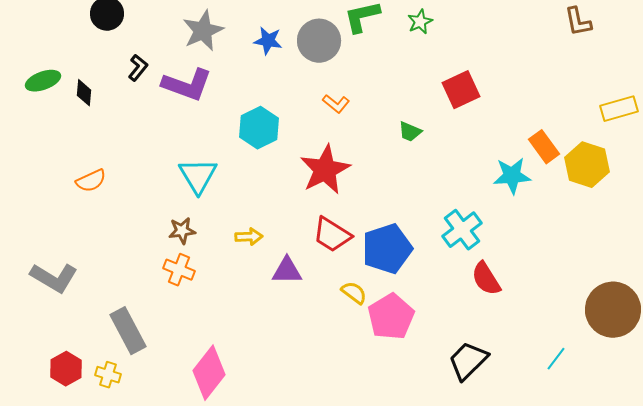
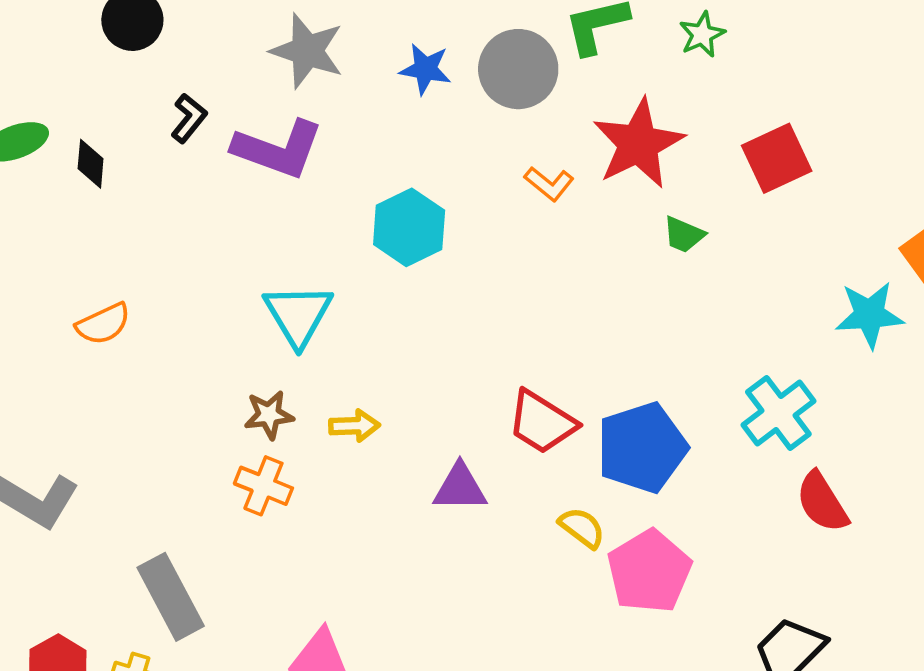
gray star: (203, 31) -> (307, 51), turned -30
red star: (325, 170) -> (638, 144), moved
yellow arrow: (249, 237) -> (354, 426), moved

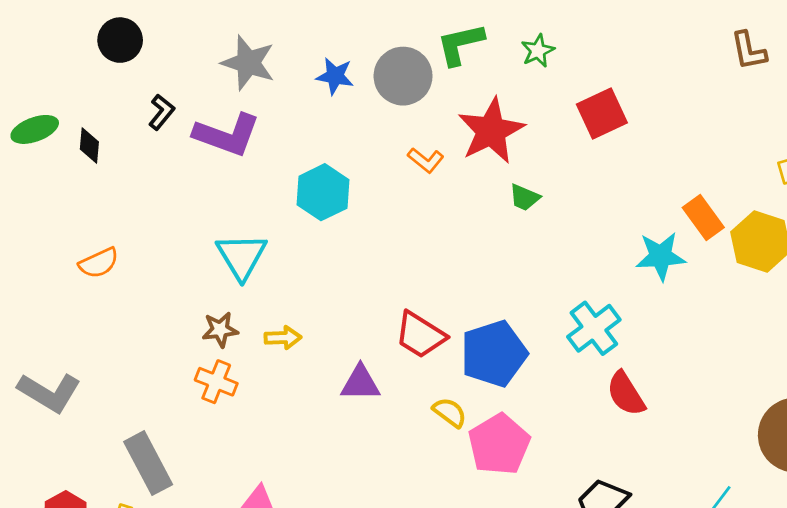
red square: (777, 158) -> (602, 113), moved

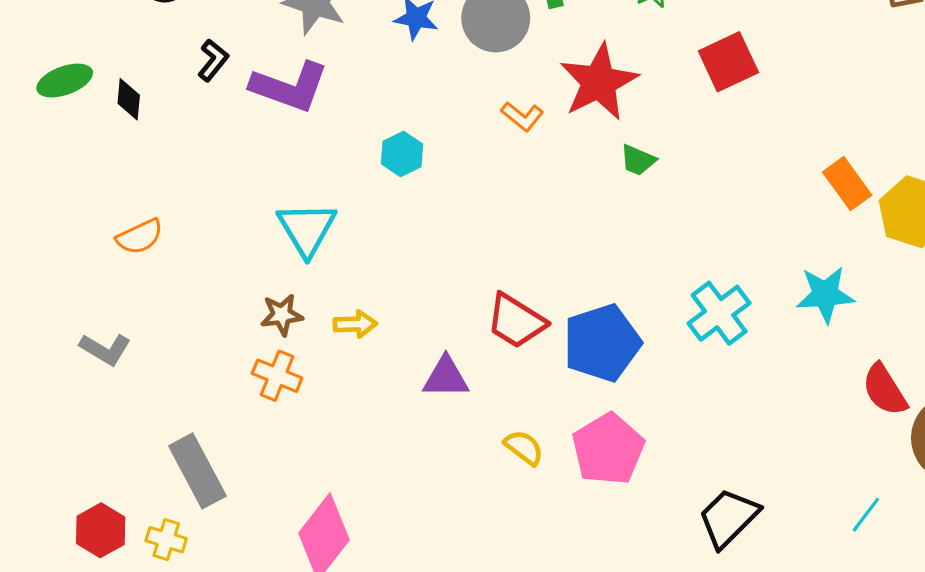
cyan hexagon: (323, 192) -> (402, 154), size x0.7
cyan star: (661, 256) -> (825, 294), moved
gray L-shape: (49, 392) -> (105, 349), moved, size x0.7
red semicircle: (626, 394) -> (885, 390), moved
yellow semicircle: (450, 412) -> (524, 448), moved

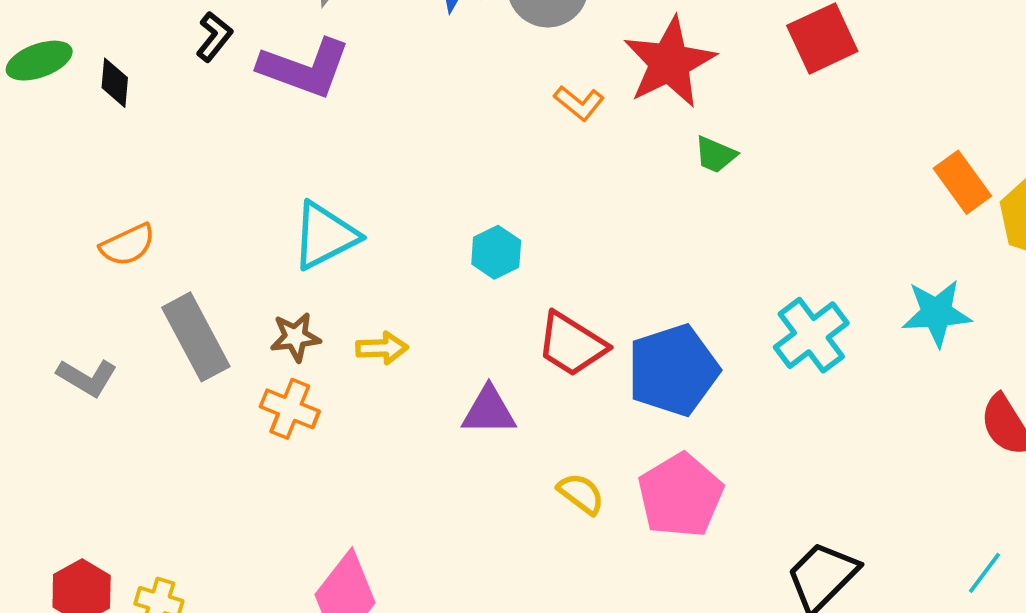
cyan hexagon: (402, 154) -> (496, 252), moved
cyan triangle: (307, 229) -> (325, 236), turned 34
gray rectangle: (197, 471) -> (196, 337), moved

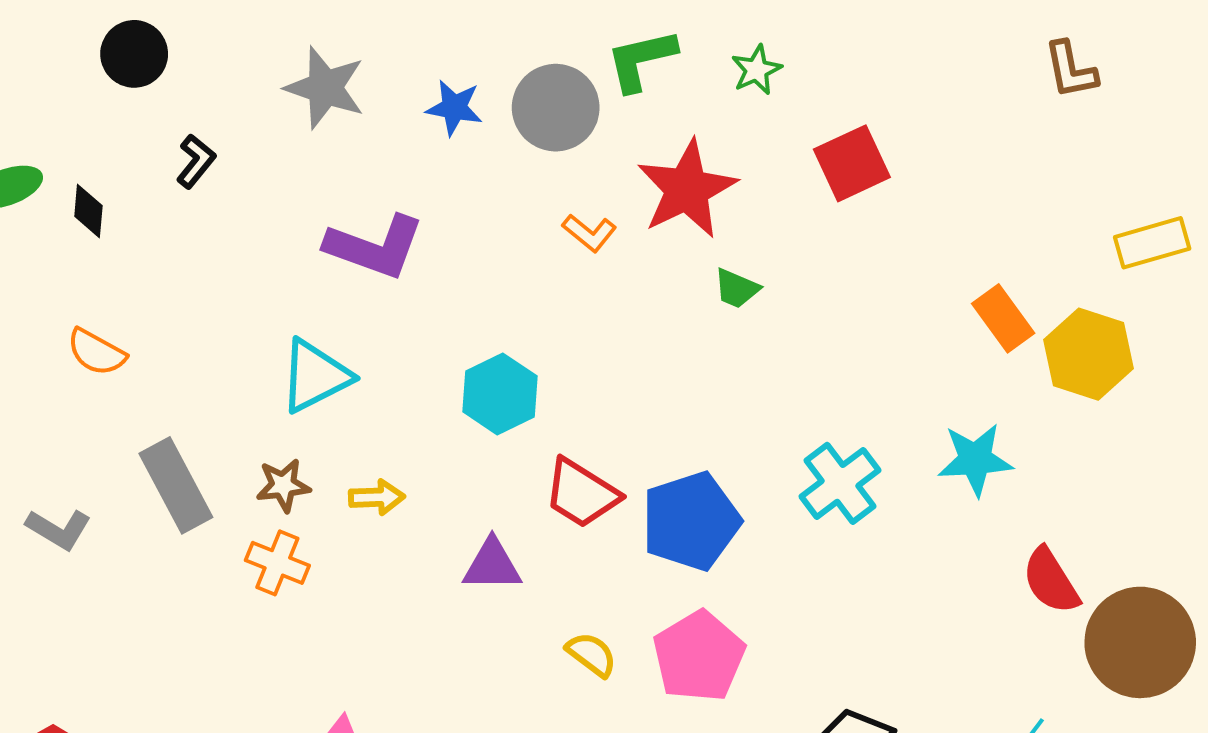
purple L-shape: (305, 68) -> (375, 247), moved
orange semicircle: (128, 245) -> (96, 352), moved, turned 54
cyan hexagon: (496, 252) -> (500, 394), size x1.4

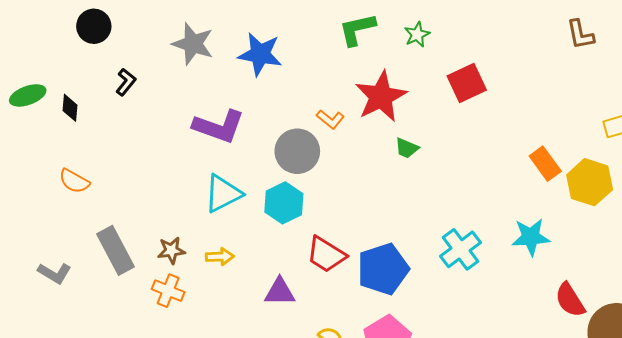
blue star: (454, 108) -> (260, 54), size x1.5
gray circle: (556, 108) -> (297, 151), moved
cyan triangle: (315, 376) -> (223, 194), moved

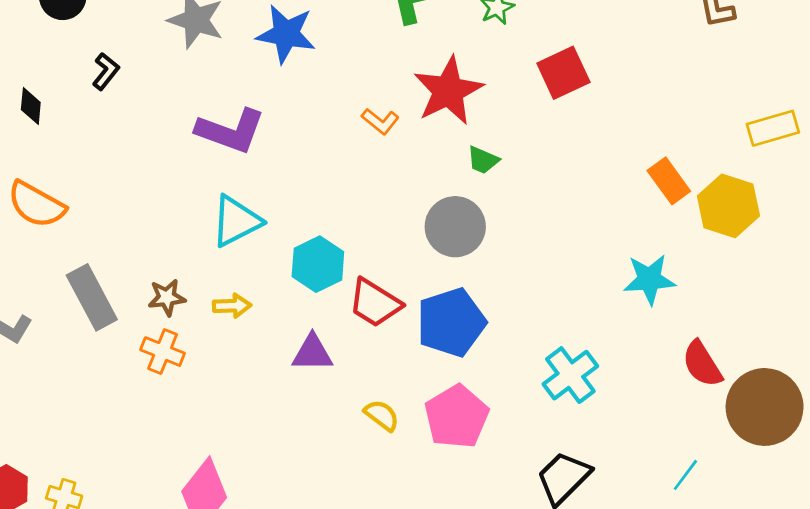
gray circle: (297, 151) -> (455, 227), moved
orange semicircle: (74, 181) -> (36, 204), size x1.4
cyan hexagon: (284, 203) -> (318, 264), moved
cyan cross: (460, 249) -> (570, 375), moved

